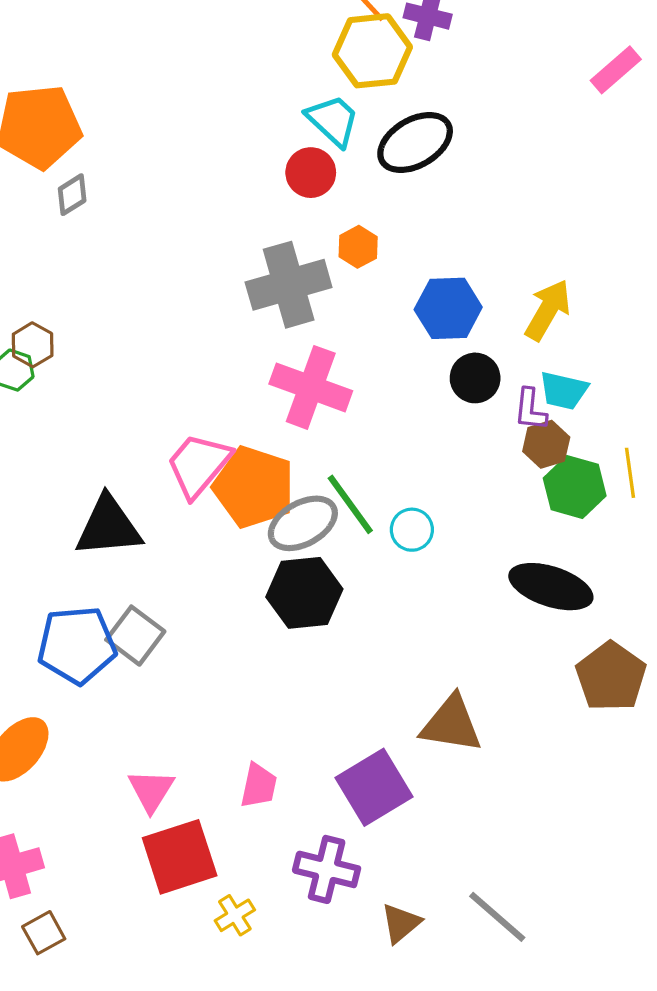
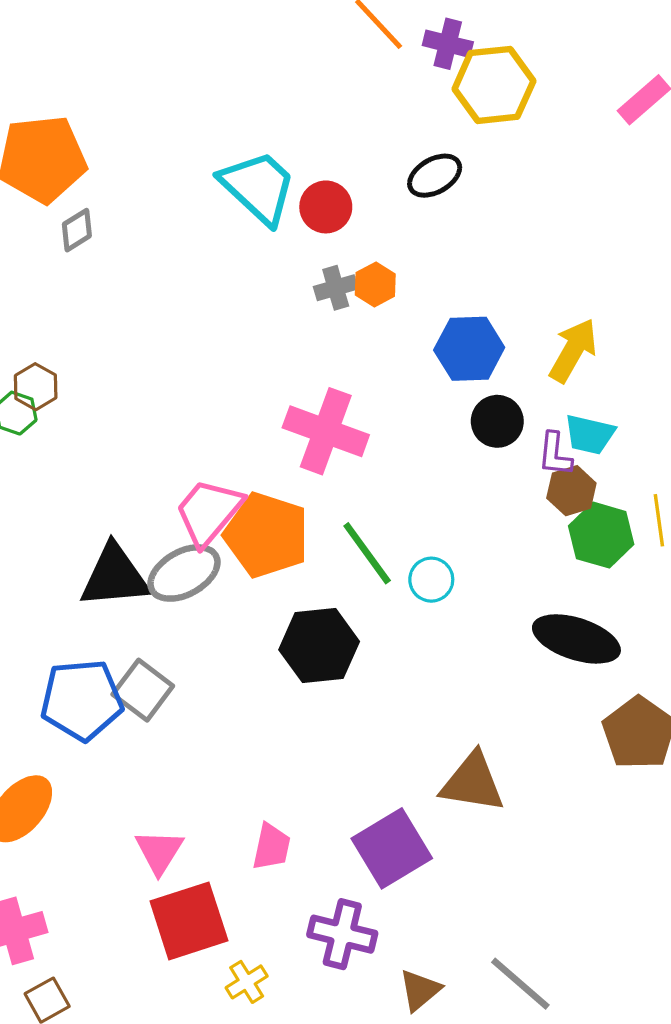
yellow hexagon: (372, 51) -> (494, 85), moved
cyan trapezoid: (333, 120) -> (258, 187), moved, size x1.4
black ellipse: (415, 143) -> (435, 176), size x0.7
gray cross: (289, 285) -> (336, 288), moved, size x0.5
gray ellipse: (303, 523) -> (184, 573), moved

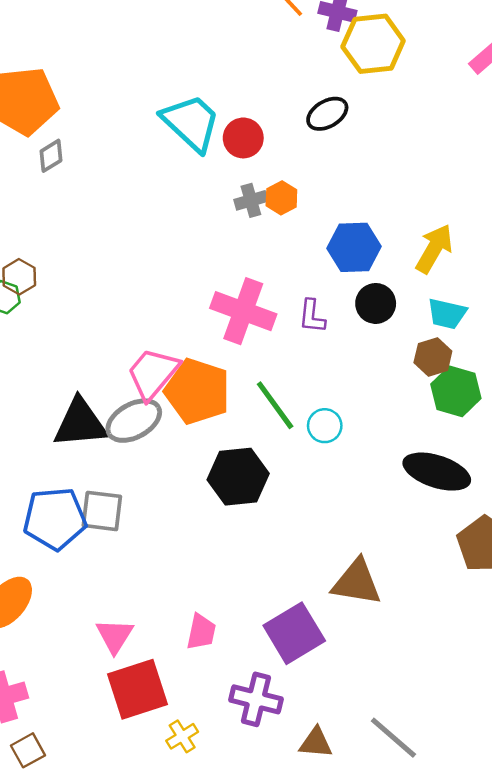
purple L-shape: (555, 454) -> (312, 316), moved
gray square: (143, 690) -> (102, 511), turned -30
brown triangle: (420, 990) -> (316, 743), turned 45

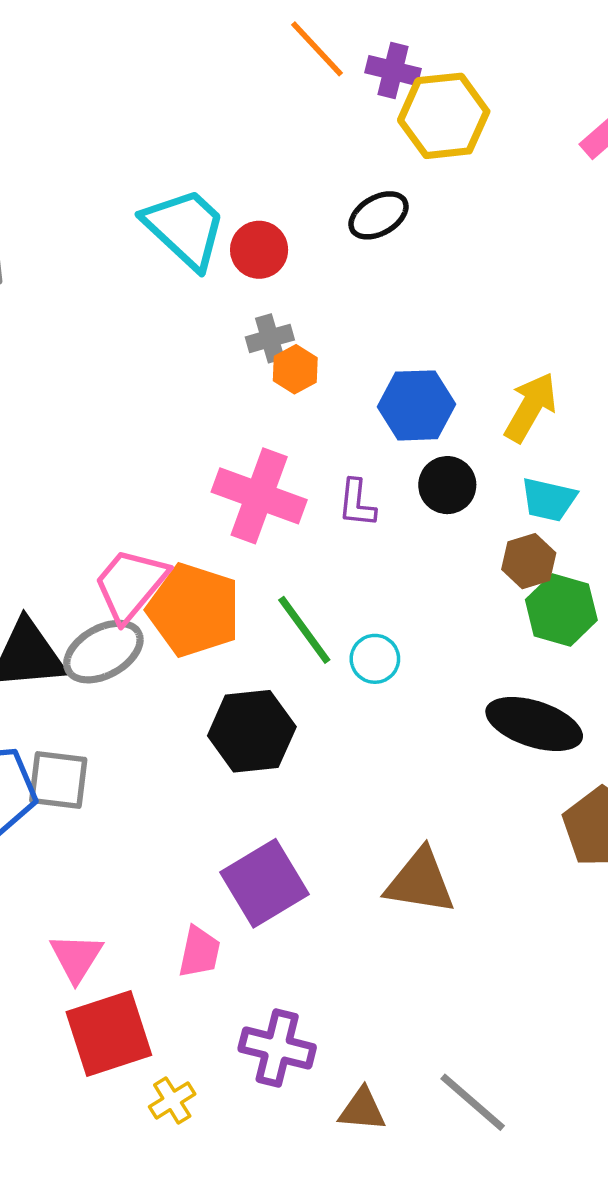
orange hexagon: (281, 198) -> (295, 369), moved
purple square: (294, 633) -> (264, 883), moved

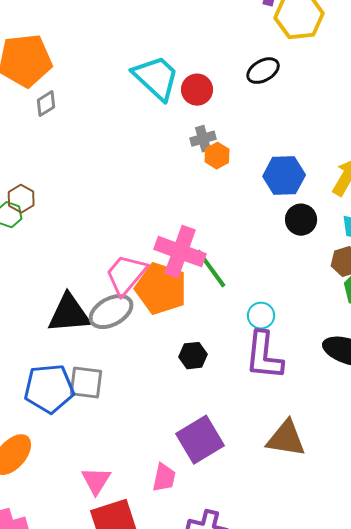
pink cross: (259, 496) -> (180, 252), moved
purple L-shape: (357, 503) -> (264, 356), moved, size x1.8
green line: (304, 630) -> (211, 269), moved
black hexagon: (252, 731) -> (193, 356), size x0.6

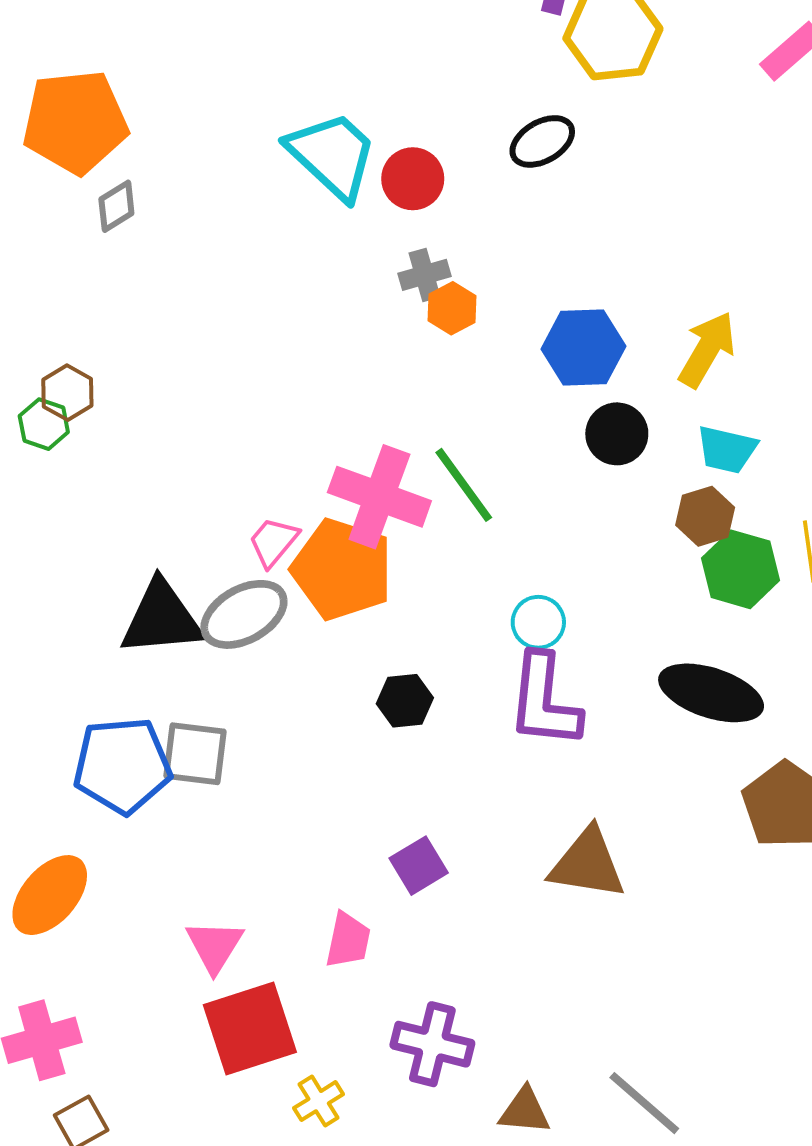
green line: (211, 269) -> (464, 485), moved
pink trapezoid: (126, 275) -> (273, 542), size x0.6
purple square: (200, 440) -> (419, 866), size x0.6

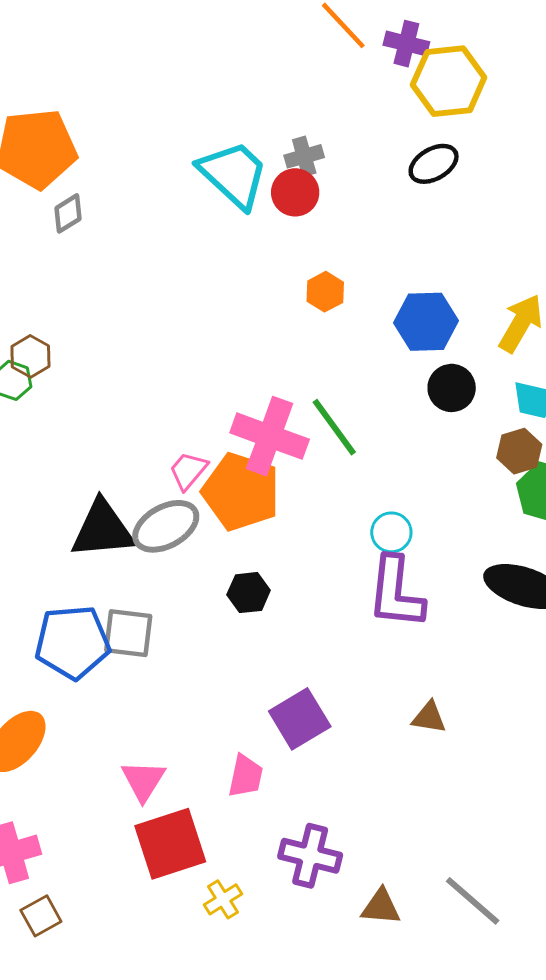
black ellipse: (542, 141) -> (434, 164), moved
gray cross: (425, 275) -> (304, 156), moved
black hexagon: (405, 701) -> (249, 593), moved
brown triangle: (587, 864) -> (429, 717), size x0.6
purple square: (419, 866) -> (300, 719), size x1.4

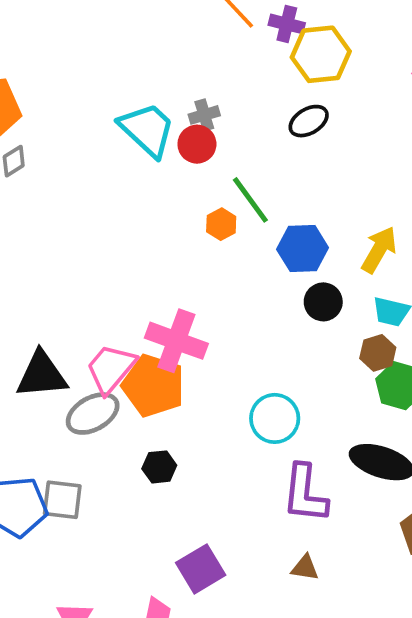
green line: (334, 427) -> (250, 200), moved
pink trapezoid: (188, 471) -> (111, 369), size x1.6
black triangle: (103, 529) -> (42, 375), moved
cyan circle: (391, 532) -> (275, 418), size x1.5
purple L-shape: (396, 593) -> (305, 494), moved

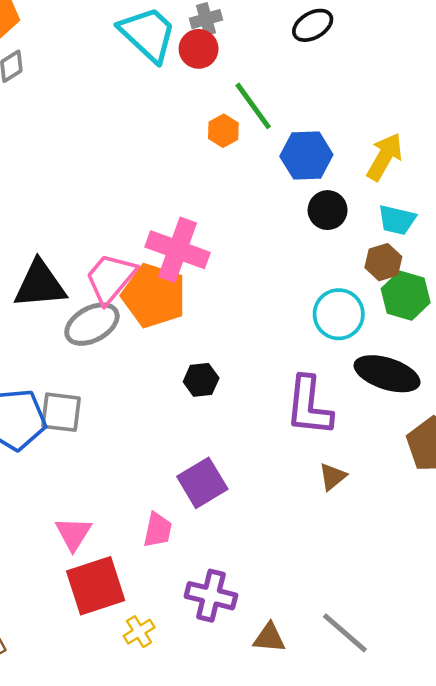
cyan circle: (275, 418) -> (339, 314), moved
black hexagon: (159, 467) -> (201, 380), moved
brown triangle: (305, 568) -> (332, 477), moved, turned -48

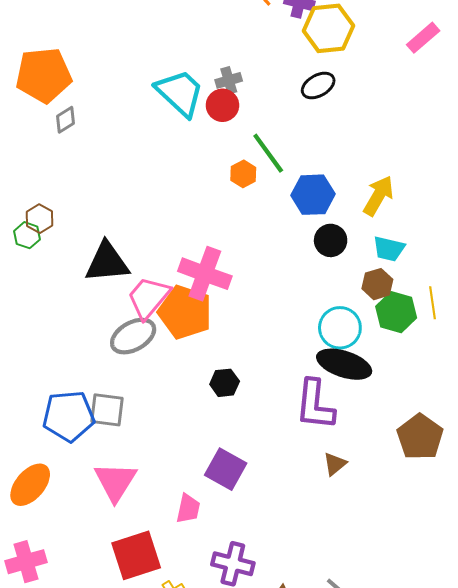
black triangle: (40, 284) -> (107, 262), moved
black ellipse: (387, 374) -> (344, 364), moved
purple square: (202, 483) -> (226, 469), turned -30
pink triangle: (73, 534) -> (115, 482), moved, size x1.4

